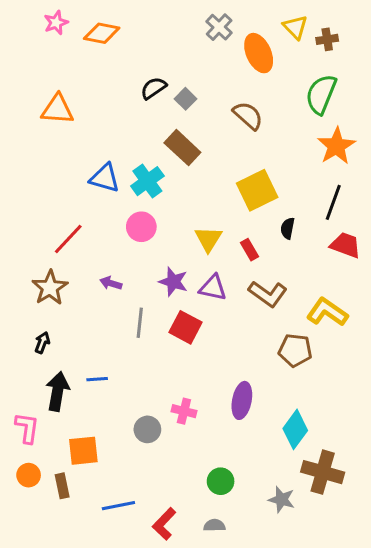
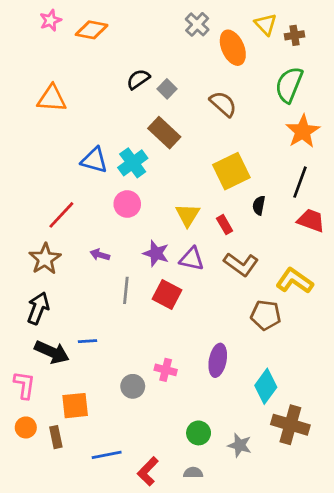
black arrow: (42, 343) -> (38, 308), size x1.6
black arrow: (58, 391) -> (52, 352), turned 104
gray star: (281, 499) -> (240, 445), moved

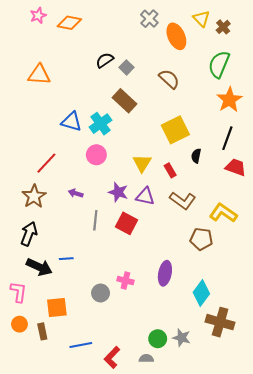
brown cross: (295, 35) -> (223, 27), turned -32
green circle: (199, 433) -> (158, 339), moved

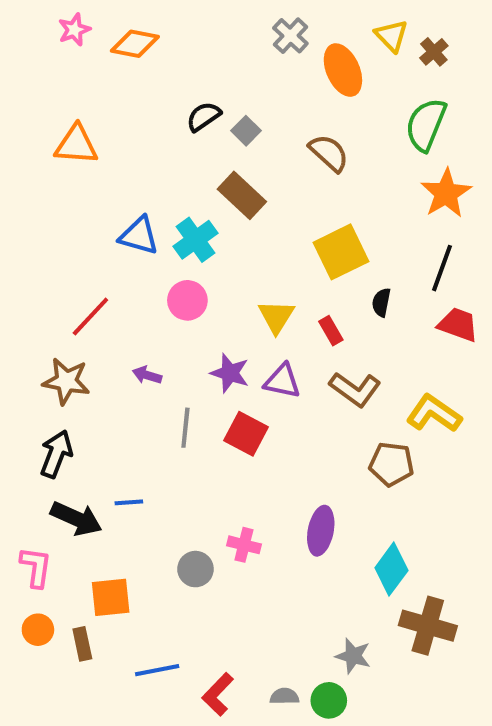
brown star: (34, 196) -> (66, 381), turned -30
green circle: (158, 339) -> (329, 700), moved

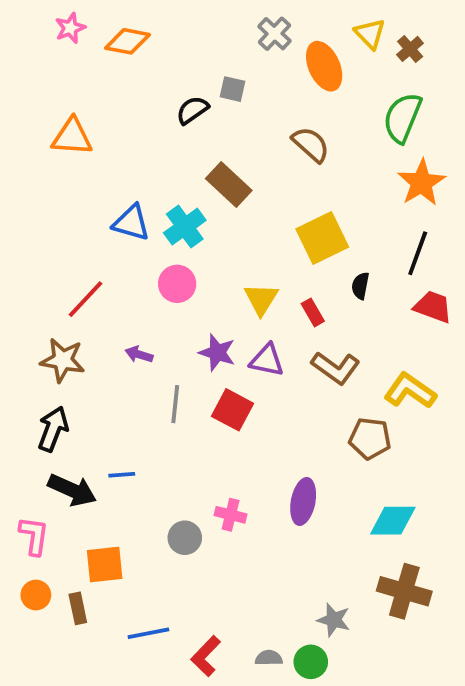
gray square: (246, 131) -> (232, 89), moved, turned -32
cyan diamond: (391, 569) -> (393, 521), moved, turned 54

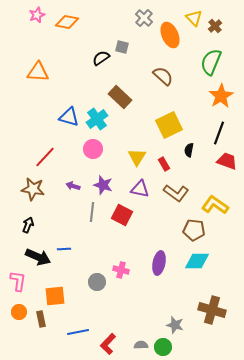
purple star: (217, 353) -> (103, 185), moved
black arrow: (53, 429) -> (28, 225), size x0.7
cyan diamond: (393, 521) -> (197, 261), moved

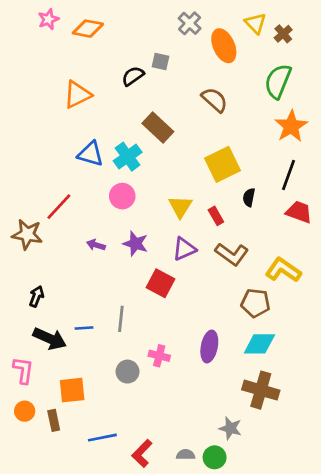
orange triangle: (38, 72) -> (77, 95), moved, turned -30
brown star: (33, 189) -> (27, 234), moved
purple triangle: (140, 189) -> (184, 249), turned -36
gray line: (92, 212) -> (121, 319), moved
brown cross: (212, 310) -> (261, 390), moved

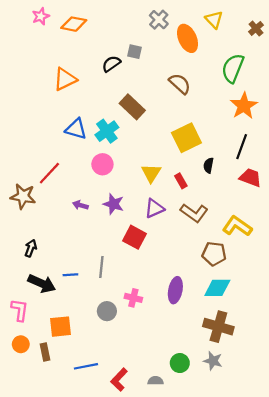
brown cross: (283, 34) -> (256, 28), moved
gray star: (230, 428) -> (213, 361), moved
green circle: (215, 457) -> (180, 363), moved

